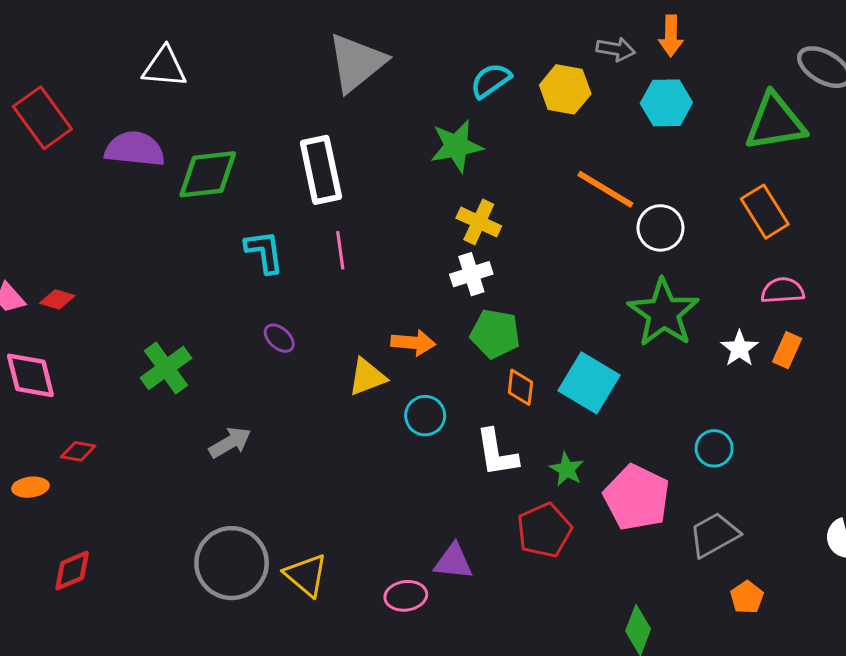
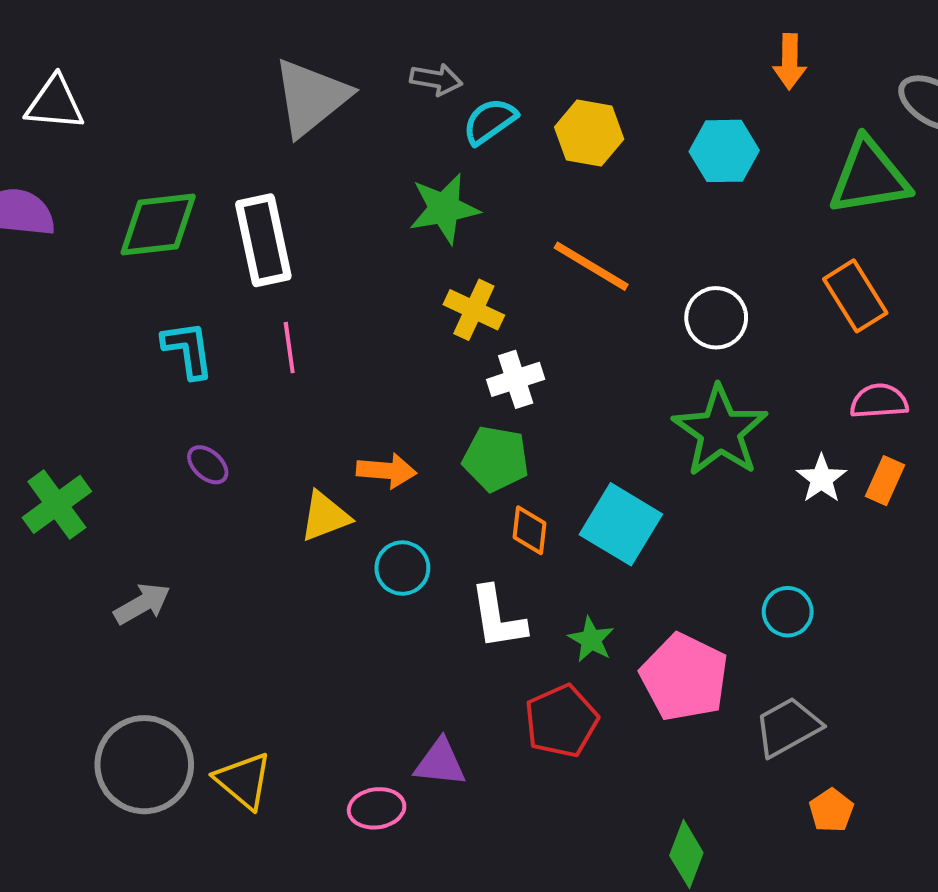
orange arrow: (671, 36) -> (790, 62), moved
gray arrow: (616, 49) -> (436, 79), moved
green diamond: (208, 174) -> (158, 224), moved
orange line: (605, 189) -> (591, 266), moved
white cross: (471, 274) -> (516, 379), moved

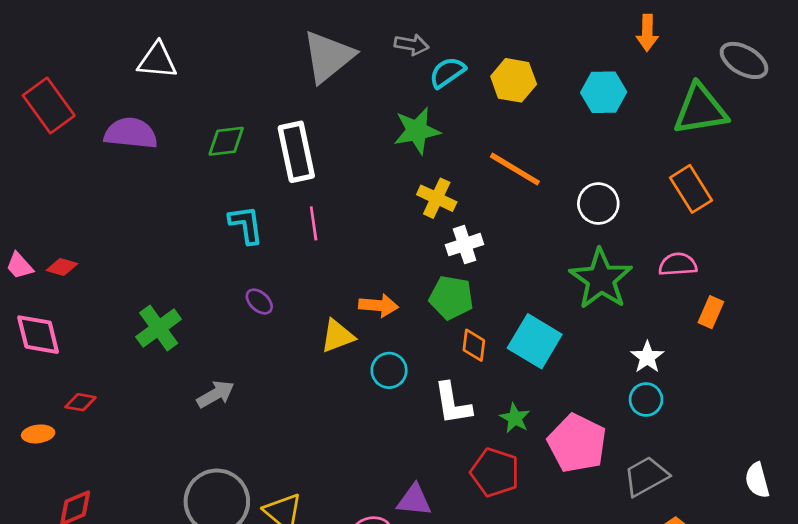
green diamond: (158, 224) -> (226, 141), size x0.7
pink semicircle: (879, 401) -> (678, 264), moved
white star: (821, 479) -> (647, 357), moved
red pentagon: (561, 721) -> (495, 472), turned -30

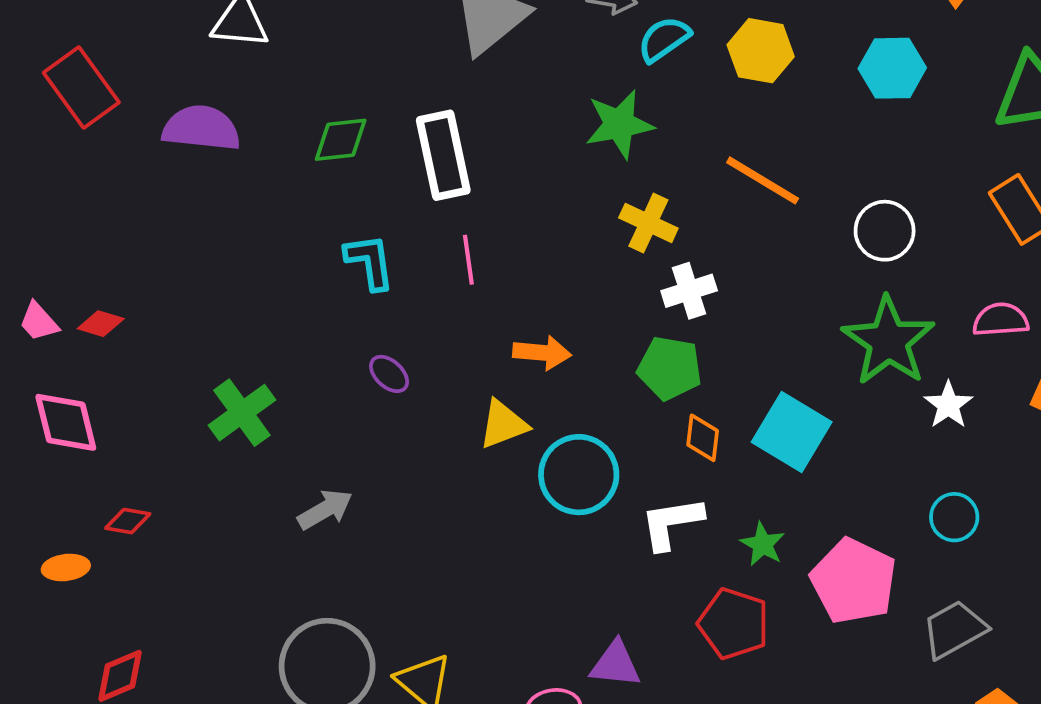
orange arrow: (378, 305) -> (542, 353), moved
white star: (647, 357) -> (948, 405), moved
cyan circle: (389, 370) -> (579, 475), size x1.5
white L-shape: (453, 403) -> (672, 523), turned 90

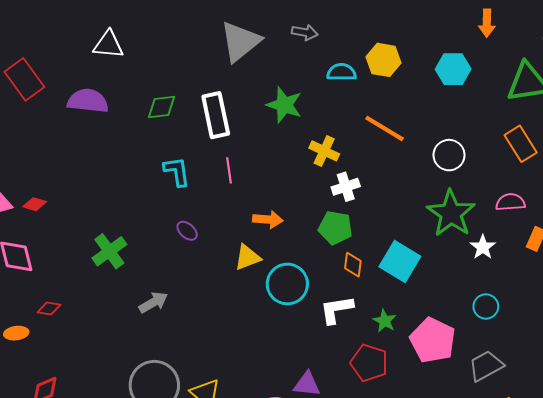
cyan semicircle: (664, 39) -> (342, 72), moved, turned 36
green star: (619, 124) -> (284, 105), moved, turned 30

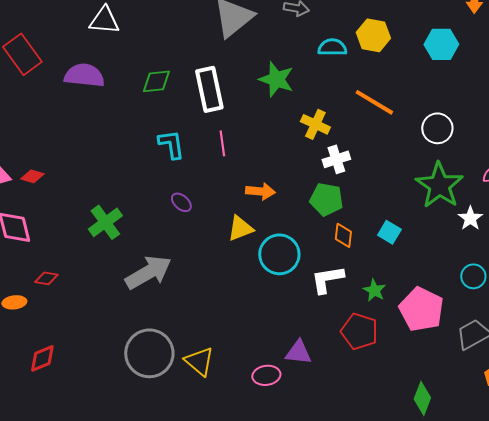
cyan square: (400, 261) -> (389, 232), size x0.6
gray arrow: (153, 302) -> (148, 272), size x1.6

